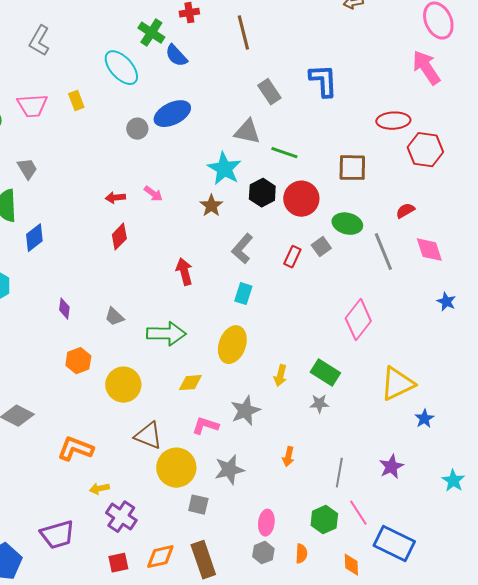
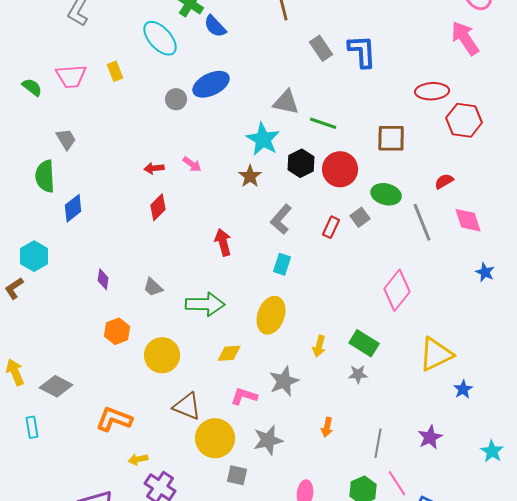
gray rectangle: (269, 92) -> (321, 48), moved

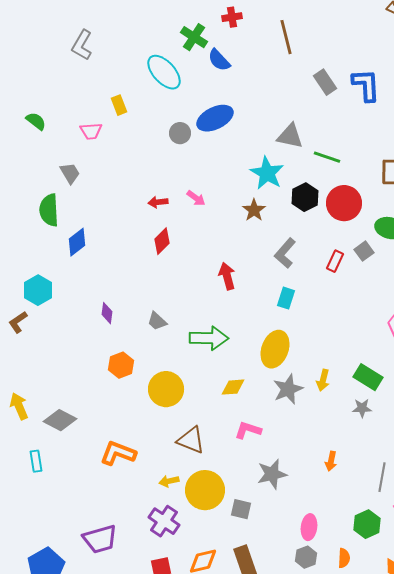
pink trapezoid: (71, 76) -> (91, 131), moved, size x0.7
gray star: (284, 381) -> (288, 389), moved
yellow circle: (215, 438) -> (205, 490), moved
yellow arrow: (138, 459) -> (169, 481), moved

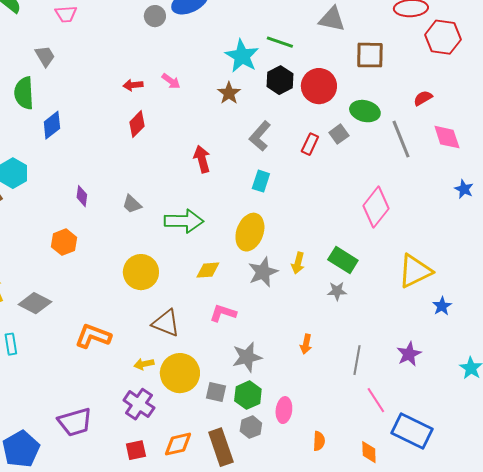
gray triangle: (290, 136) -> (332, 19), moved
green line: (327, 157) -> (280, 42), moved
orange hexagon: (121, 365) -> (64, 242), moved
green hexagon: (367, 524) -> (248, 395), moved
gray hexagon: (306, 557) -> (251, 427), moved

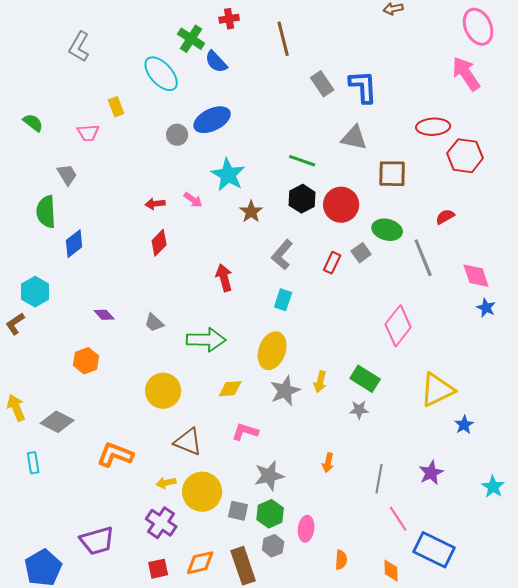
cyan star: (242, 56) -> (228, 175), moved
pink diamond: (447, 137) -> (476, 276), moved
purple diamond: (82, 196) -> (104, 315), turned -50

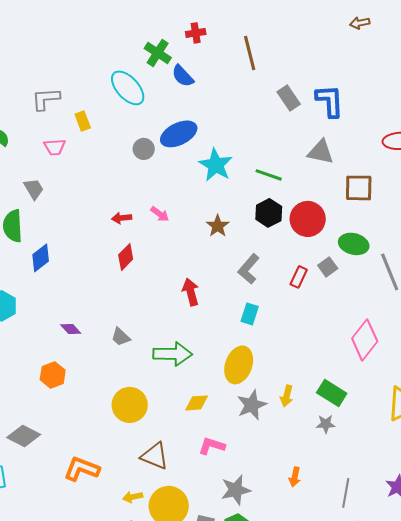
gray L-shape: (79, 47) -> (46, 99), moved, turned 56
cyan star: (228, 175) -> (216, 165), moved

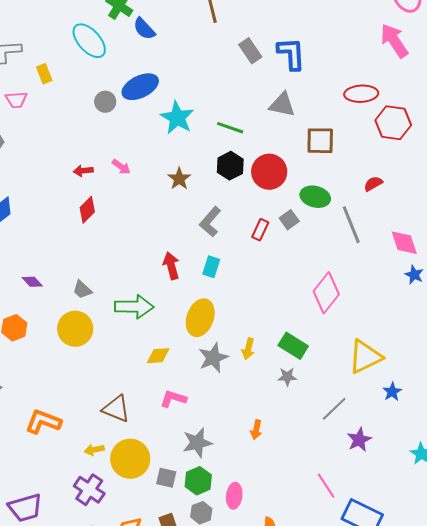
red arrow: (191, 292) -> (171, 266), moved
yellow circle: (130, 405) -> (75, 329), moved
gray line: (346, 493) -> (334, 409), moved, turned 36

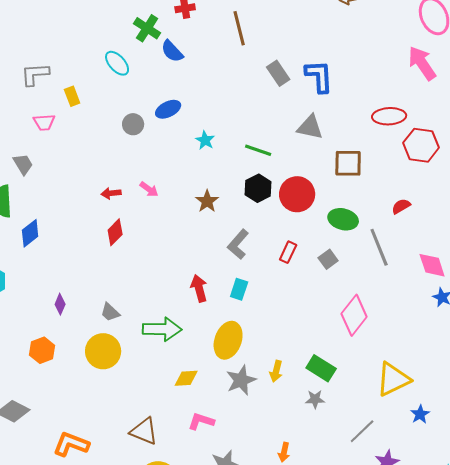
cyan ellipse: (89, 41) -> (117, 63), size x0.7
blue ellipse: (140, 87) -> (168, 109), size x0.7
cyan star: (177, 118) -> (205, 140), size x0.6
gray square: (289, 220) -> (328, 259), moved
purple diamond: (32, 282) -> (60, 304), turned 65

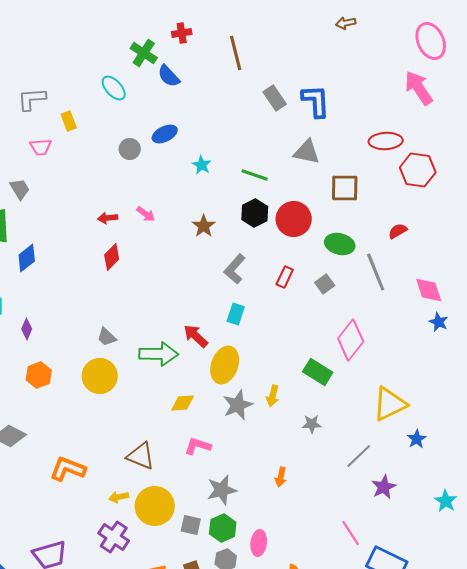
red arrow: (199, 288) -> (196, 336), moved, turned -32
purple diamond: (60, 304) -> (27, 329), moved
green rectangle: (321, 368) -> (318, 372), moved

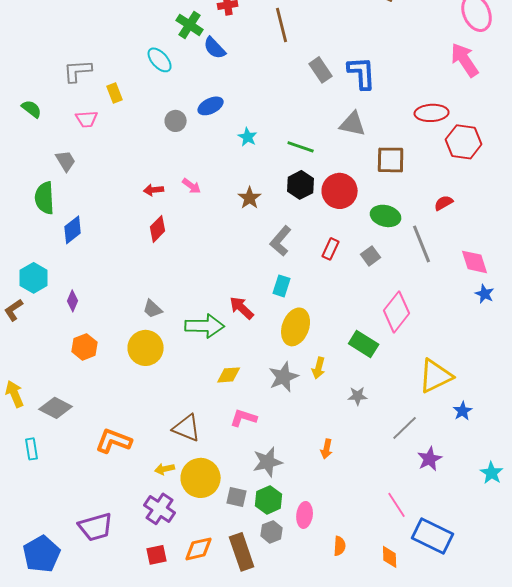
yellow ellipse: (225, 365) -> (296, 327), moved

